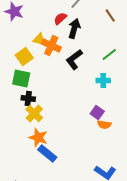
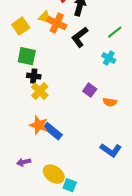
yellow square: (24, 56) -> (21, 26), moved
cyan cross: (103, 80) -> (109, 58), turned 32
purple square: (97, 112) -> (90, 90), moved
orange star: (38, 138) -> (39, 125), moved

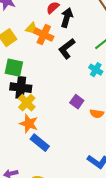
black cross: (34, 76) -> (21, 88), size x1.5
orange star: (39, 125) -> (29, 124), moved

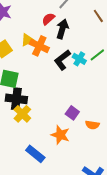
yellow triangle: (32, 29) -> (27, 40), turned -40
cyan cross: (96, 70) -> (79, 59), moved
orange star: (29, 124) -> (60, 135), moved

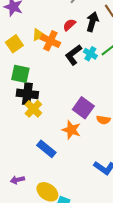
red semicircle: (48, 19) -> (69, 25), moved
black arrow: (62, 29) -> (92, 22), moved
purple square: (72, 113) -> (83, 108), size x1.5

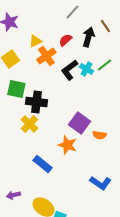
yellow triangle: (38, 35) -> (35, 41), moved
orange cross: (50, 41) -> (46, 56), turned 30
black cross: (27, 94) -> (36, 102), moved

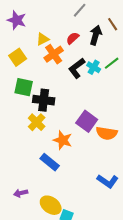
orange semicircle: (99, 135) -> (107, 133), size x1.5
orange star: (67, 145) -> (63, 140), moved

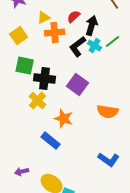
black arrow: (96, 35) -> (92, 26), moved
orange cross: (54, 54) -> (55, 33), turned 30
purple square: (87, 121) -> (78, 85), moved

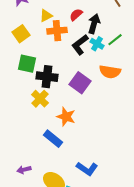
orange semicircle: (108, 112) -> (110, 72), moved
blue L-shape: (109, 160) -> (87, 169), moved

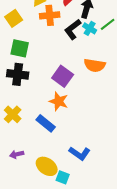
orange semicircle: (110, 72) -> (95, 65), moved
black cross: (47, 77) -> (18, 74), moved
purple square: (80, 83) -> (63, 76), moved
yellow cross: (40, 99) -> (13, 114), moved

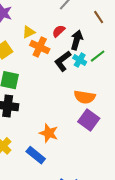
orange cross: (50, 15) -> (40, 47), turned 30
purple square: (63, 76) -> (89, 120), moved

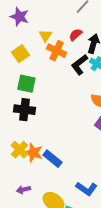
yellow triangle: (29, 32) -> (45, 36), turned -32
orange star: (49, 133) -> (33, 153), moved

